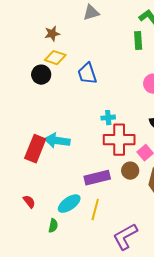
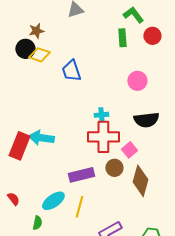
black circle: (41, 75) -> (25, 49), moved
cyan cross: (108, 118) -> (101, 115), moved

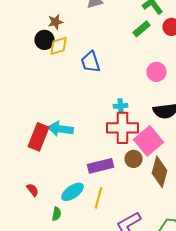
green rectangle: (122, 38) -> (142, 29), turned 54
yellow diamond: (39, 55) -> (58, 46), turned -35
pink square: (129, 150) -> (148, 141), size x1.8

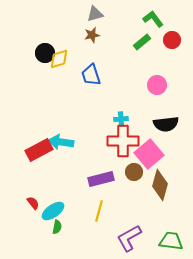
brown star: (56, 22) -> (92, 35), moved
red rectangle: (38, 137) -> (39, 150), turned 40
cyan ellipse: (72, 192) -> (53, 211), moved

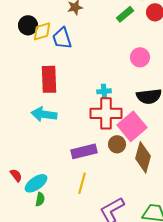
blue trapezoid: (91, 75) -> (62, 38), moved
red rectangle: (39, 150) -> (49, 79), moved, turned -64

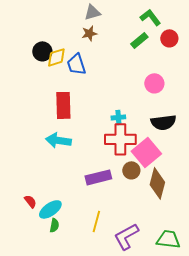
yellow line: (82, 183) -> (96, 221), moved

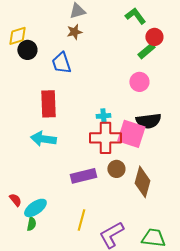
green rectangle: (139, 40) -> (146, 51), moved
yellow diamond: (56, 57) -> (17, 36), moved
pink square: (146, 152) -> (131, 134), moved, turned -32
green semicircle: (54, 225) -> (31, 224), moved

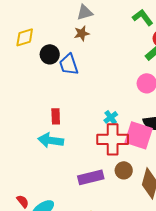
black circle: (27, 50) -> (50, 54), moved
red rectangle: (48, 104) -> (56, 116), moved, size x0.6
cyan cross: (103, 116) -> (111, 117), turned -32

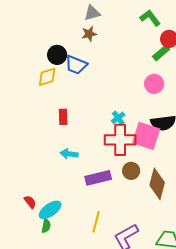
yellow diamond: (25, 37) -> (47, 77), moved
blue trapezoid: (69, 64) -> (76, 65), turned -50
cyan arrow: (51, 140) -> (69, 154), moved, size x0.7

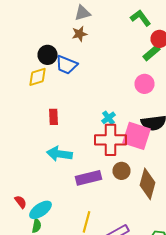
cyan arrow: (69, 154) -> (60, 154), size x1.4

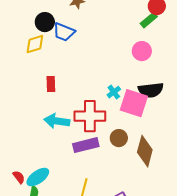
cyan cross: (108, 118) -> (114, 92), moved
red cross: (110, 140) -> (90, 116), moved
red semicircle: (20, 202) -> (19, 177), moved

